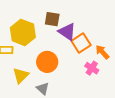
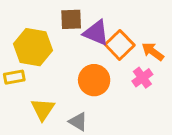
orange circle: (47, 62) -> (94, 80), moved
pink cross: (92, 68) -> (142, 78), turned 32

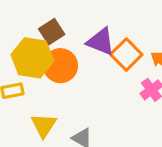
brown square: (71, 19) -> (52, 32), moved, turned -30
orange circle: (94, 80) -> (60, 66), moved

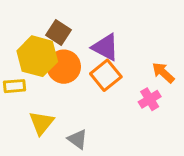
brown square: (52, 32) -> (59, 33), turned -30
orange square: (126, 55) -> (106, 75), moved

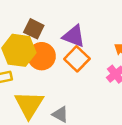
yellow triangle: (42, 123) -> (29, 105), size x1.4

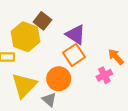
orange circle: (42, 56) -> (59, 79), moved

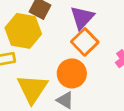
purple triangle: (75, 35) -> (82, 18), turned 50

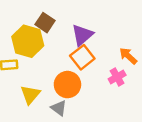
yellow triangle: (32, 89) -> (30, 95), size x0.7

